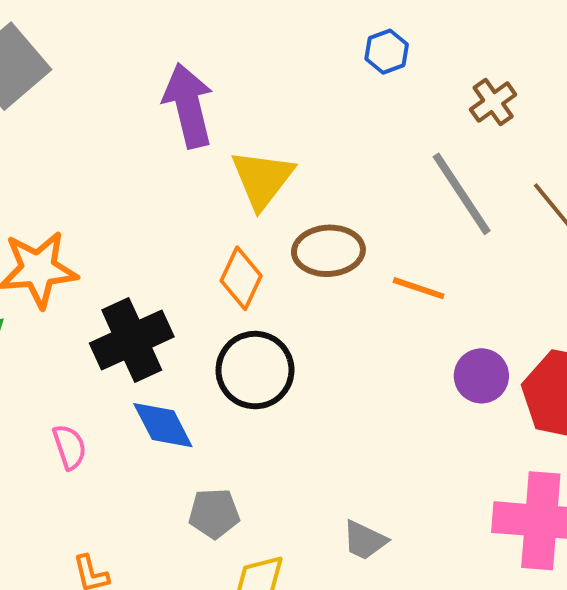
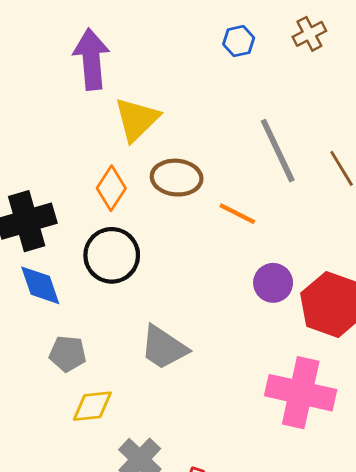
brown cross: (493, 102) -> (309, 34), moved
gray trapezoid: (365, 540) -> (164, 348), moved, size x1.5

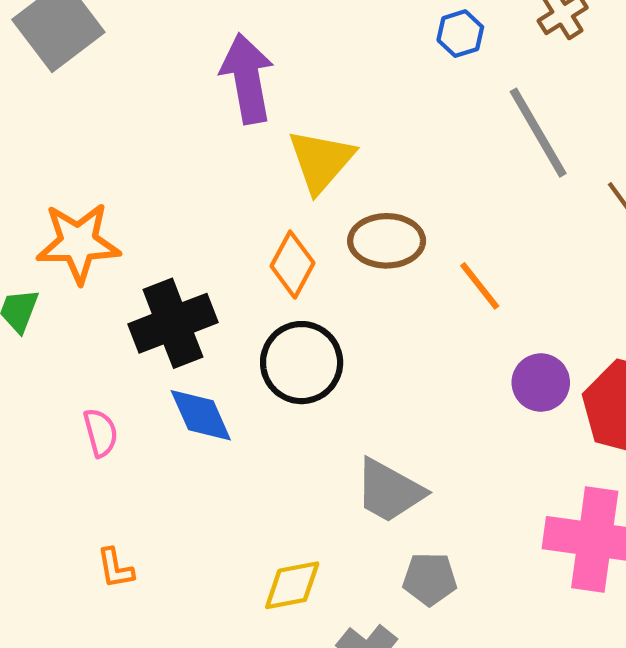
gray line: (278, 151) -> (538, 133), moved
orange line: (237, 214) -> (480, 286), turned 30
gray pentagon: (68, 354) -> (430, 579), moved

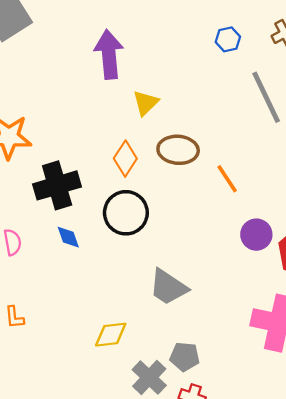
yellow triangle: (321, 161) -> (146, 103), size x0.7
blue diamond: (201, 415) -> (68, 237), size x0.7
gray pentagon: (430, 579) -> (185, 357), moved

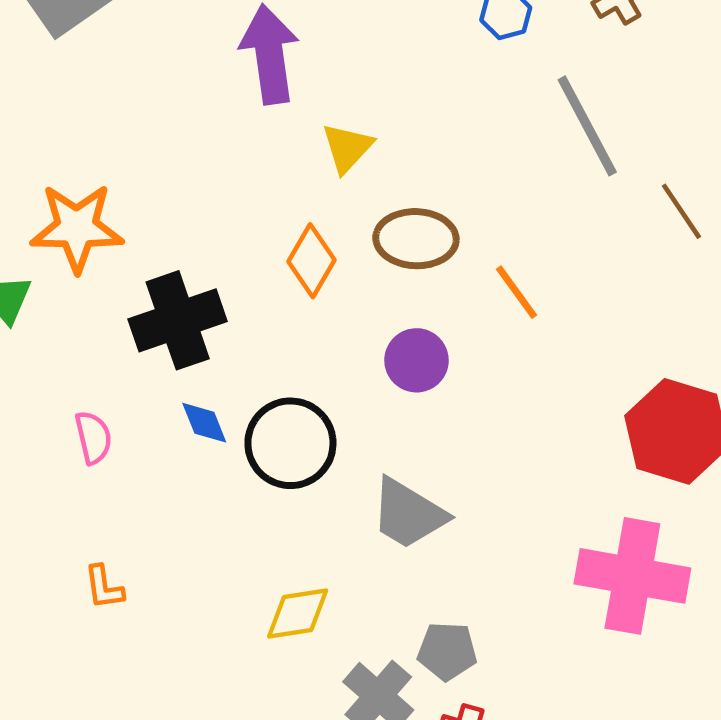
black circle: (126, 213) -> (290, 443), moved
purple circle: (256, 235) -> (416, 360), moved

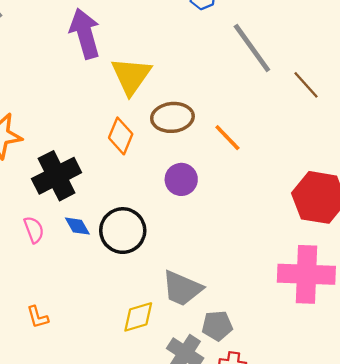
yellow triangle: (347, 148) -> (131, 76), size x1.5
pink semicircle: (93, 438) -> (34, 230), moved
gray trapezoid: (408, 514) -> (182, 288), moved

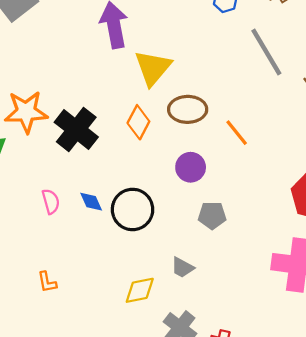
black cross: (57, 176) -> (76, 130), moved, turned -30
gray trapezoid: (182, 288) -> (182, 268), size x0.6
gray pentagon: (217, 326) -> (212, 215), moved

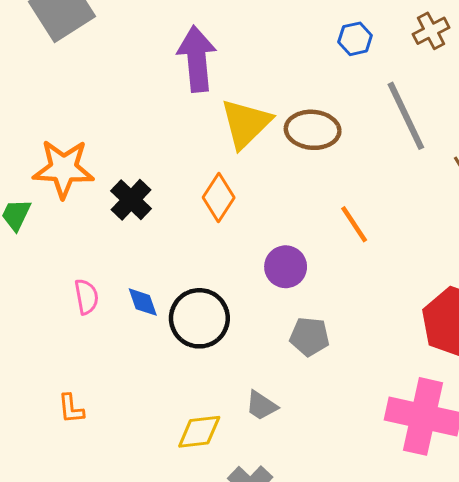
brown ellipse: (188, 109) -> (313, 130), moved
black cross: (76, 130) -> (131, 200), size x0.7

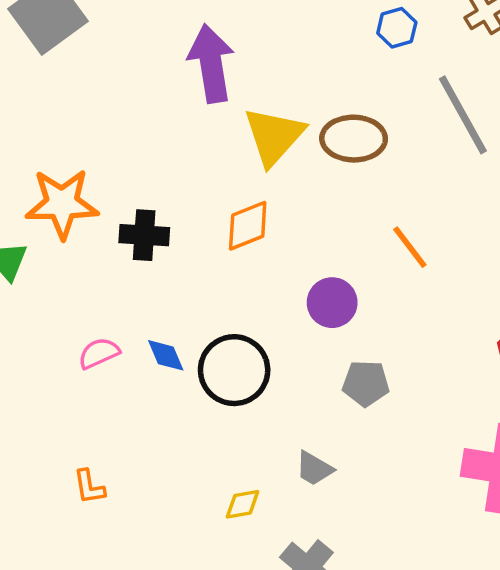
orange diamond: (219, 197) -> (248, 226), turned 39
black cross: (131, 200) -> (144, 235), turned -36
pink semicircle: (86, 297) -> (99, 353), turned -100
yellow diamond: (199, 432) -> (243, 504), size x0.7

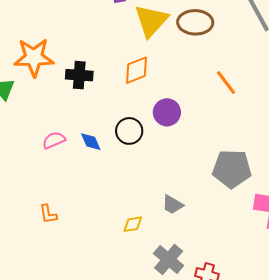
purple circle: (332, 303) -> (167, 112), moved
black circle: (234, 370) -> (129, 131), moved, size x0.7
gray pentagon: (366, 383) -> (232, 169), moved, size x1.5

